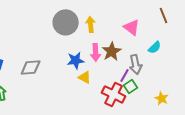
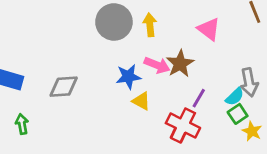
cyan semicircle: (155, 47) -> (235, 97), moved
pink arrow: (96, 52) -> (157, 65), turned -66
gray arrow: (136, 64) -> (249, 82), moved
green square: (131, 86) -> (238, 114), moved

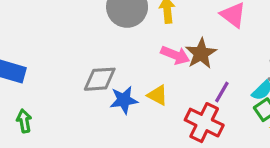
blue star: (128, 77) -> (124, 100), moved
gray diamond: (64, 87) -> (100, 79), moved

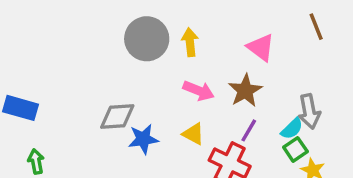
brown star: (201, 53) -> (245, 91), moved
yellow triangle: (158, 95) -> (193, 134), moved

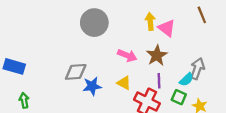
yellow arrow: (190, 42) -> (150, 21), moved
gray arrow: (309, 111) -> (197, 69), turned -150
purple line: (249, 130) -> (159, 81), turned -32
green square: (295, 149) -> (179, 97), moved, turned -32

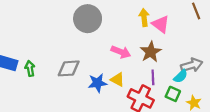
gray arrow: (197, 69) -> (192, 65), turned 55
blue star: (92, 86) -> (98, 83), moved
green arrow: (24, 100) -> (30, 68), moved

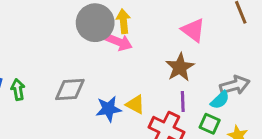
yellow arrow: (144, 18) -> (123, 21), moved
pink arrow: (121, 52) -> (119, 42), moved

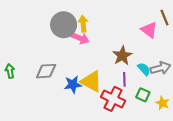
pink triangle: (193, 30) -> (149, 30), moved
cyan semicircle: (220, 100) -> (144, 69), moved, turned -88
yellow triangle: (135, 104) -> (91, 81), size x1.6

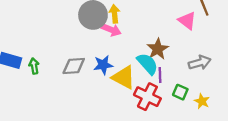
cyan semicircle: (144, 69) -> (147, 64), moved, size x1.5
blue star: (73, 84) -> (103, 65), moved

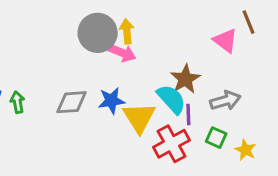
gray arrow: (200, 63) -> (225, 101), moved
yellow triangle: (124, 77) -> (139, 118), turned 30
red cross: (147, 97) -> (171, 144), turned 35

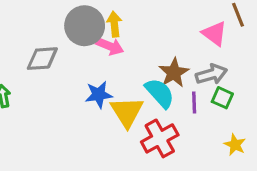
gray arrow: (225, 101) -> (211, 74), moved
gray diamond: (71, 102) -> (42, 59), moved
purple line: (188, 114) -> (194, 102), moved
green square: (216, 138) -> (222, 98), moved

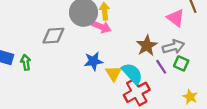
cyan semicircle: (160, 93) -> (132, 73), moved
purple line: (194, 102) -> (161, 67), turned -32
yellow triangle: (127, 112) -> (113, 73), size x0.7

